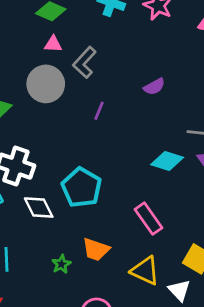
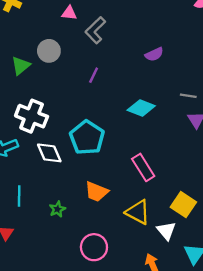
gray circle: (46, 84) -> (49, 51), moved, size x0.7
purple line: (99, 111) -> (94, 75), moved
cyan diamond: (167, 161) -> (141, 108), moved
green star: (61, 264) -> (57, 209), moved

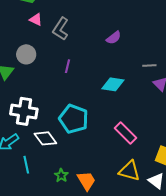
pink triangle: (69, 13) -> (36, 19), turned 32
orange trapezoid: (96, 192) -> (86, 181), moved, turned -130
cyan line: (19, 196) -> (26, 165), moved
green star: (57, 209) -> (61, 175), moved

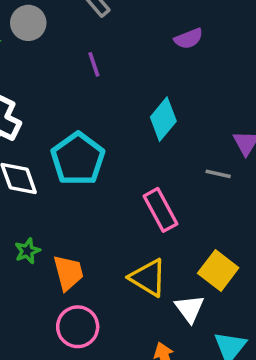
gray line: (149, 65) -> (218, 174), moved
purple line: (67, 66) -> (94, 64), turned -48
cyan diamond: (113, 84) -> (163, 119), turned -75

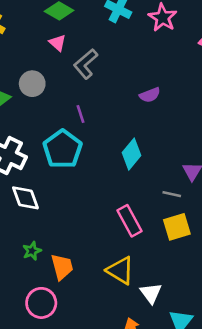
cyan pentagon: (78, 159) -> (63, 149), moved
yellow square: (218, 270) -> (177, 227), moved, turned 36
pink circle: (78, 327) -> (41, 303), moved

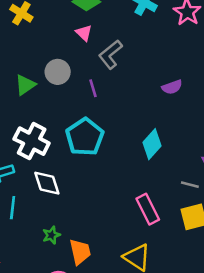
purple line: (80, 114) -> (93, 88), moved

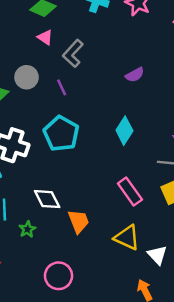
white diamond: (47, 183) -> (47, 199), moved
green star: (51, 235) -> (27, 229), moved
orange trapezoid: (80, 252) -> (79, 221), moved

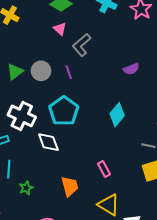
gray circle: (27, 77) -> (41, 71), moved
pink rectangle: (130, 191) -> (104, 169), moved, size x0.7
white diamond: (47, 199) -> (48, 142), moved

